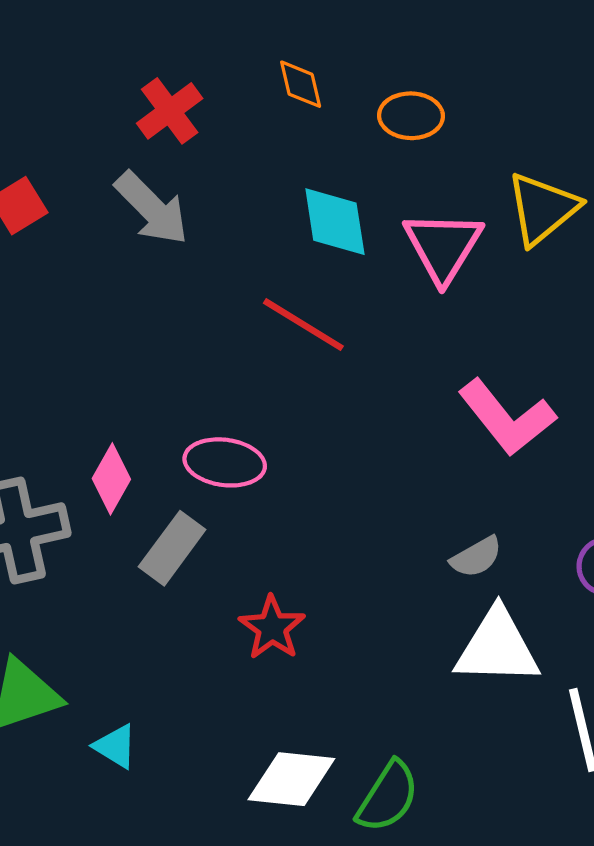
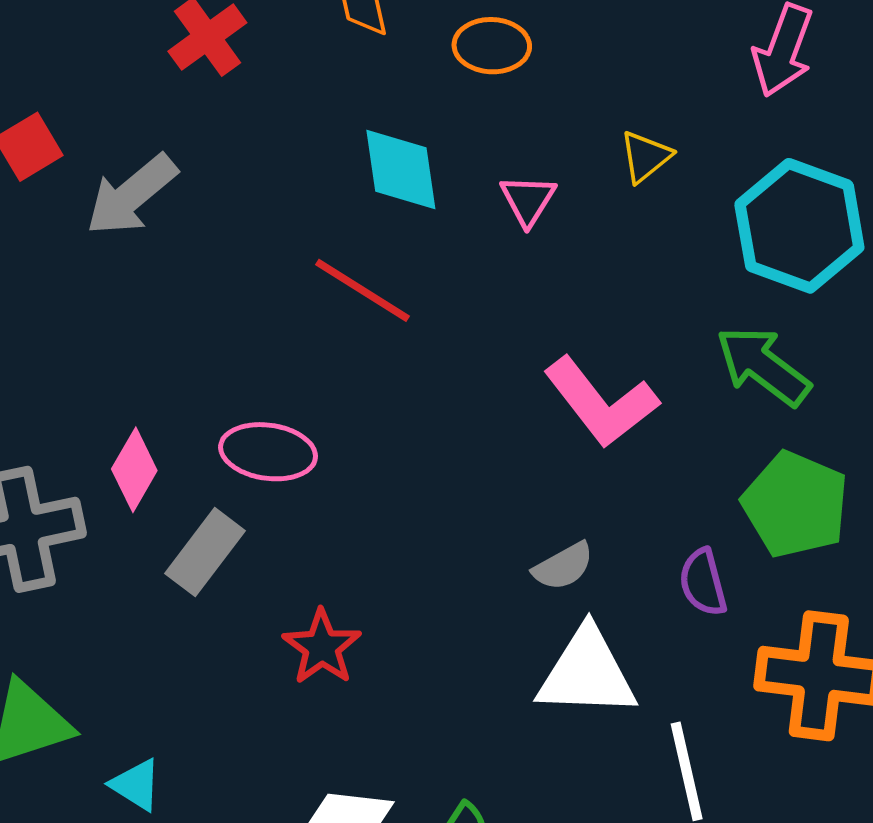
gray arrow: (152, 208) -> (131, 195), moved, turned 94
yellow triangle: (542, 209) -> (645, 157), size x0.6
pink triangle: (443, 246) -> (528, 200), size x0.6

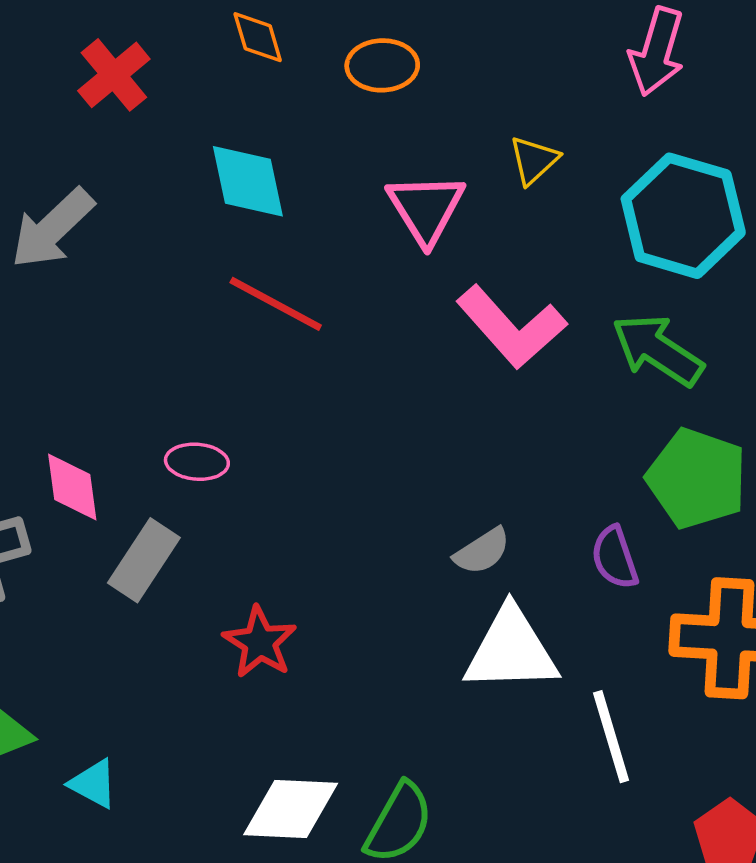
cyan diamond: (401, 170) -> (248, 181), moved
pink triangle: (528, 200) -> (426, 208), size x1.5
pink L-shape: (601, 402) -> (511, 327), moved
pink ellipse: (268, 452) -> (197, 462), size x0.7
pink diamond: (134, 470) -> (72, 487), turned -34

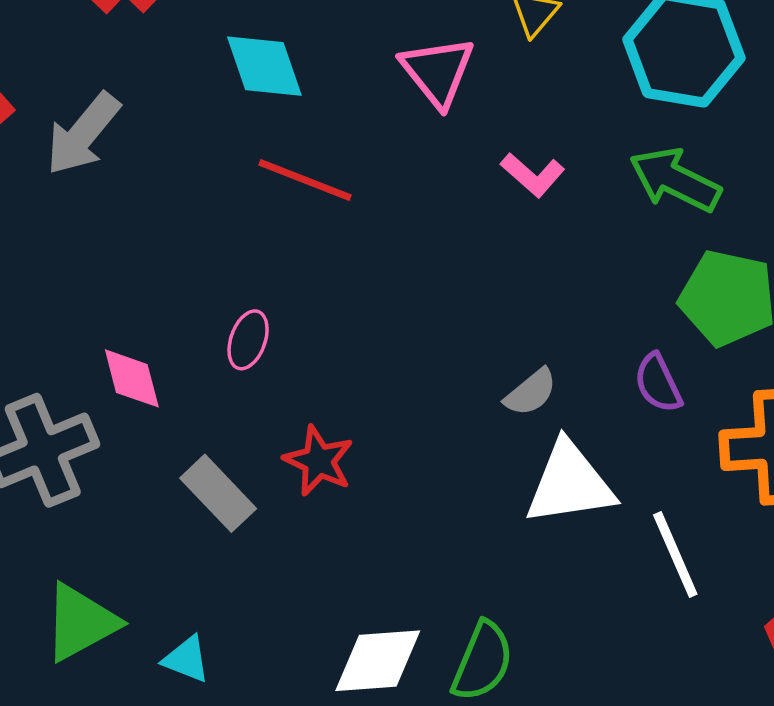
pink L-shape: (511, 327) -> (533, 175), size x0.6
pink ellipse: (197, 462) -> (248, 340), turned -68
gray rectangle: (144, 560) -> (218, 493), moved, turned -70
red star: (260, 642) -> (319, 461), moved

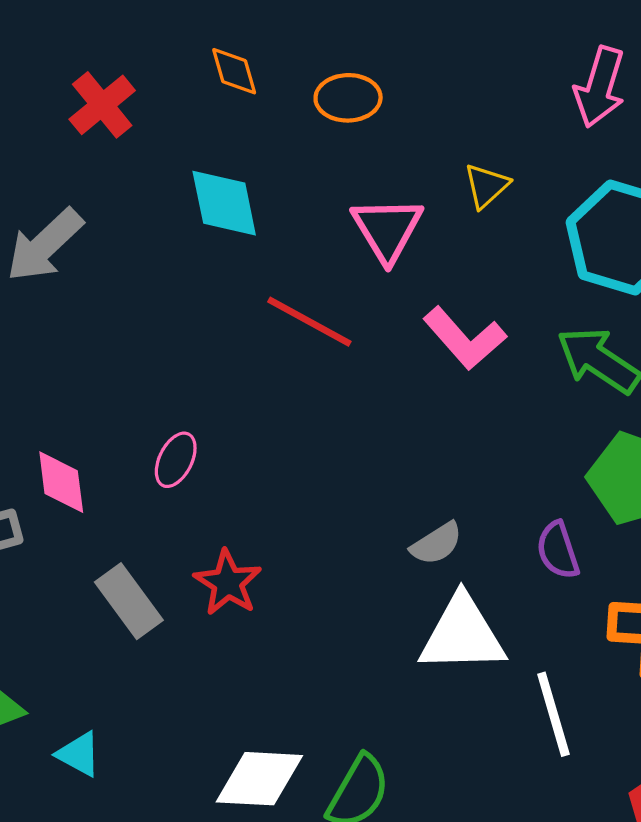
pink L-shape: (533, 175) -> (465, 338), size x1.4
red line: (305, 180) -> (309, 322), moved

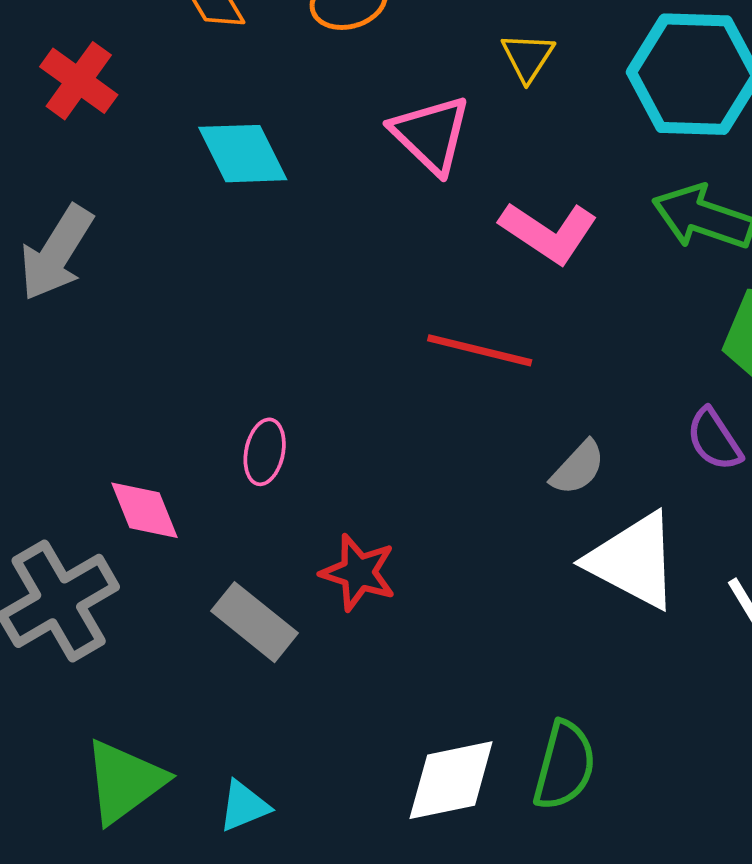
red line: (309, 322) -> (480, 350), moved
white triangle: (462, 634) -> (633, 561), turned 44
cyan triangle: (79, 754) -> (244, 806), turned -36

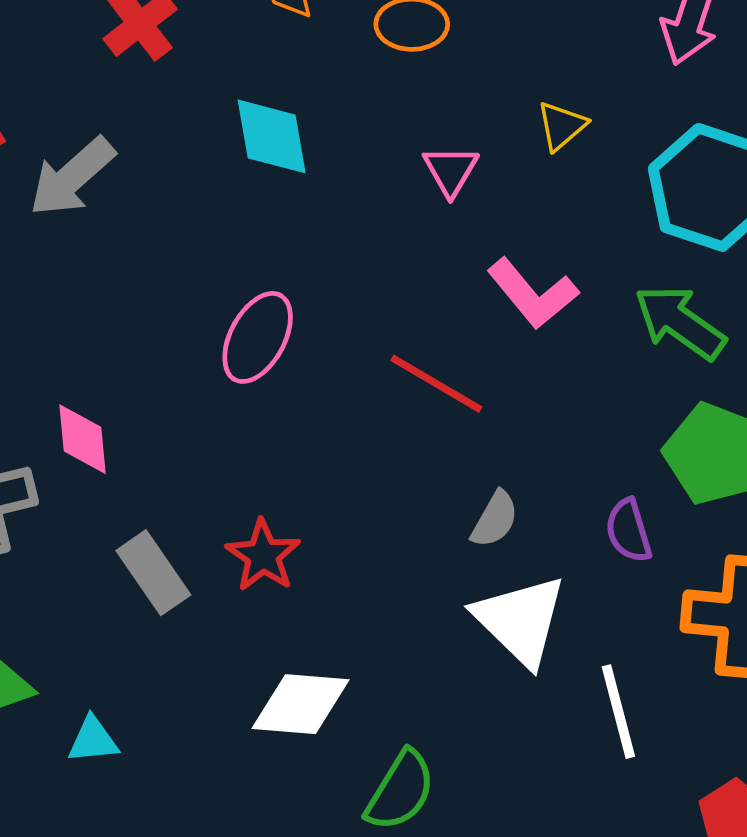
pink triangle: (431, 134) -> (451, 171), size x0.7
pink ellipse: (265, 452) -> (258, 337), moved, size x1.5
gray semicircle: (578, 468) -> (495, 519), turned -30
white diamond: (451, 780) -> (301, 704), moved

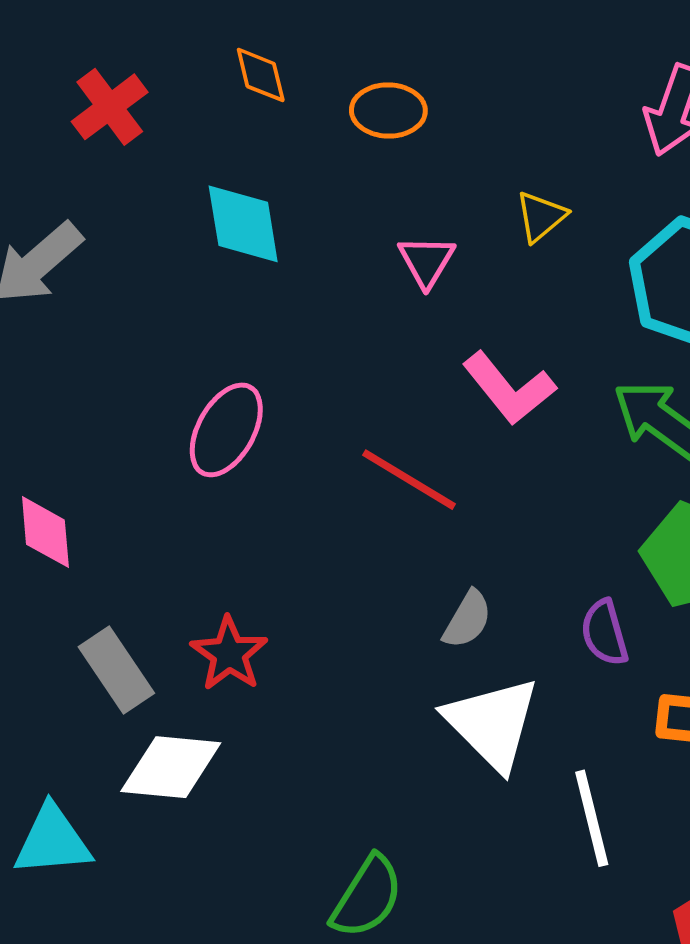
white diamond: (301, 704) -> (171, 767), moved
cyan triangle: (93, 740) -> (52, 841), size x1.5

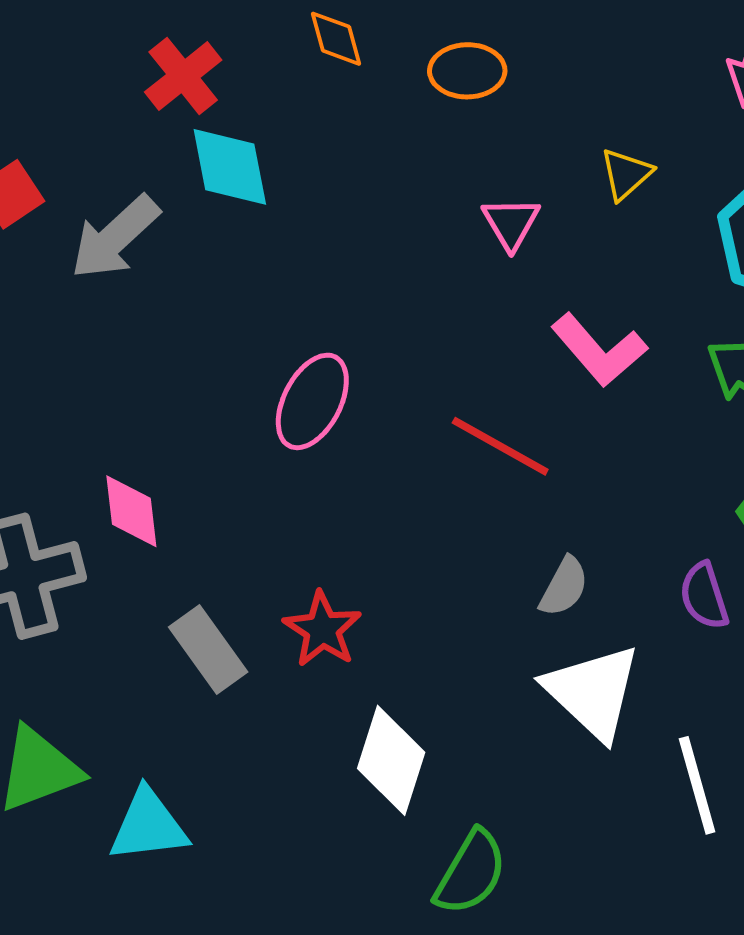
cyan diamond: (243, 224) -> (230, 167), moved
white diamond: (171, 767) -> (391, 760), moved, turned -76

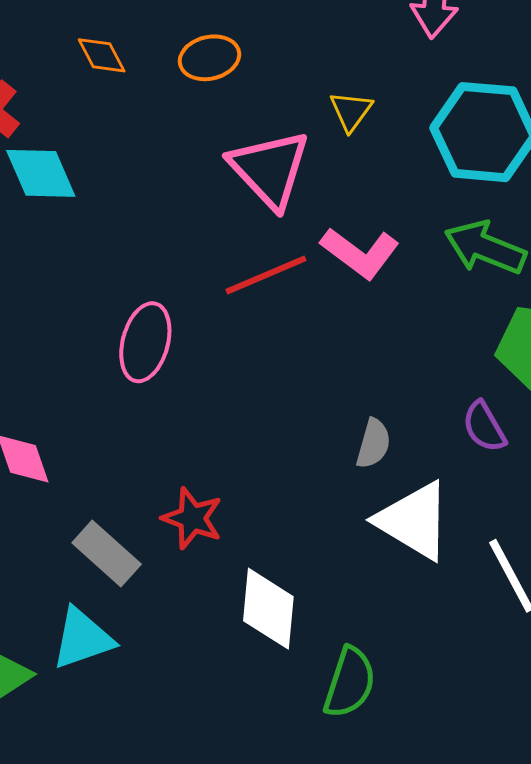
pink triangle: (511, 223) -> (270, 169), size x1.8
red line: (500, 446) -> (266, 275), moved, turned -40
cyan triangle: (148, 826) -> (82, 639), moved

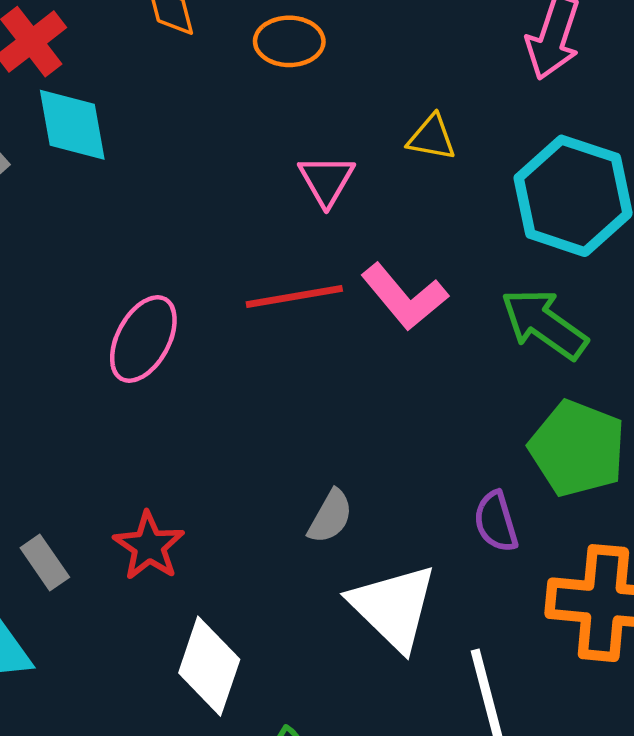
yellow triangle: (351, 111) -> (432, 138), turned 51
pink triangle: (270, 169) -> (326, 180), size x0.6
gray semicircle: (373, 444) -> (330, 517), moved
gray rectangle: (107, 554) -> (45, 562), size x0.7

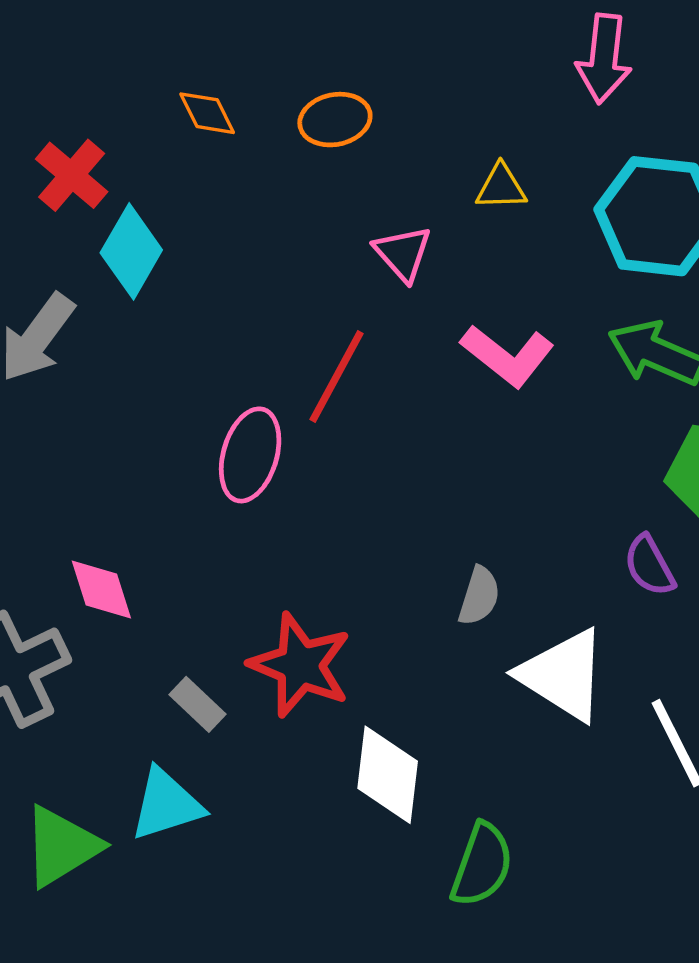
cyan diamond: (72, 125) -> (131, 251), turned 52
red line: (294, 296) -> (337, 377), moved, turned -40
red star: (149, 546) -> (300, 665), size x1.4

